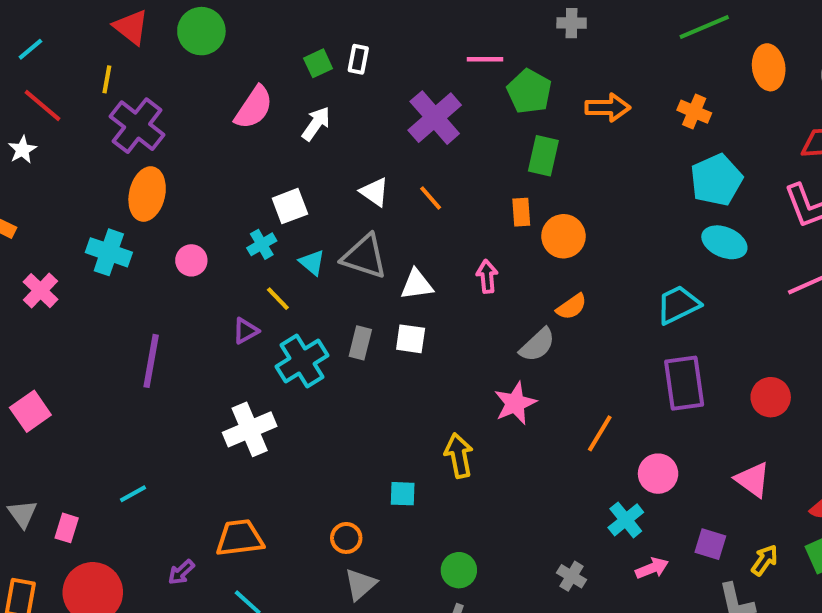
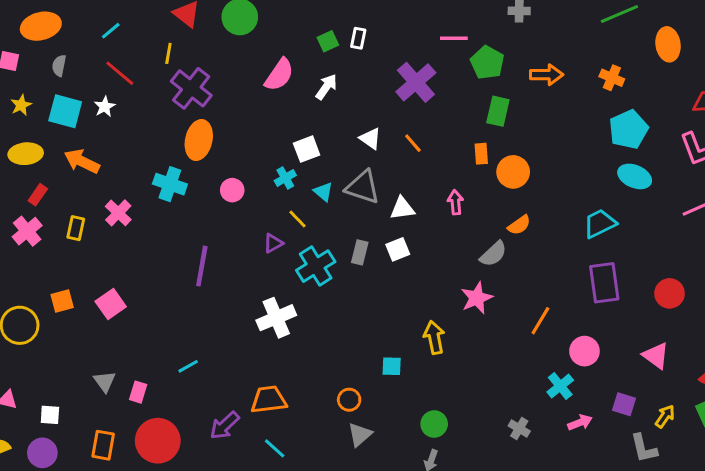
white square: (411, 339) -> (398, 249), turned -30
purple arrow: (181, 572) -> (225, 426), size x1.5

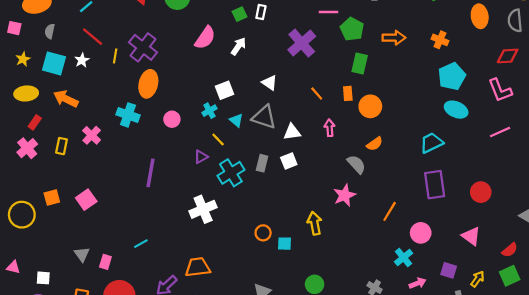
yellow line: (168, 53) -> (115, 56), moved
orange line: (413, 143) -> (317, 93), moved
gray semicircle: (493, 254) -> (356, 164), turned -90
orange circle: (349, 400) -> (263, 233), moved

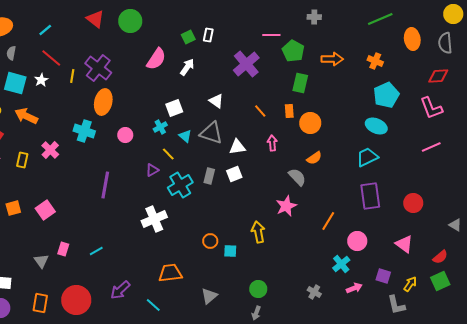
cyan ellipse: (456, 110) -> (376, 126), moved
pink rectangle: (105, 262) -> (63, 249), moved
orange trapezoid: (198, 267) -> (170, 273), moved

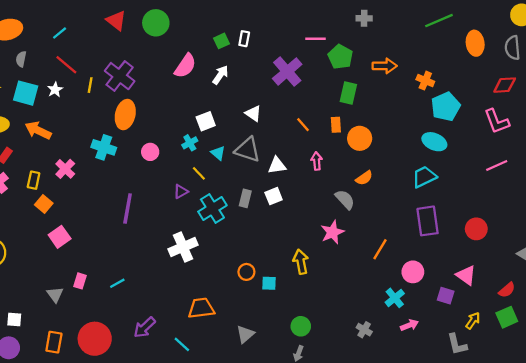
orange cross: (375, 61) -> (425, 81), moved
orange square: (13, 208) -> (44, 204), moved, turned -35
purple square: (383, 276) -> (446, 296), moved

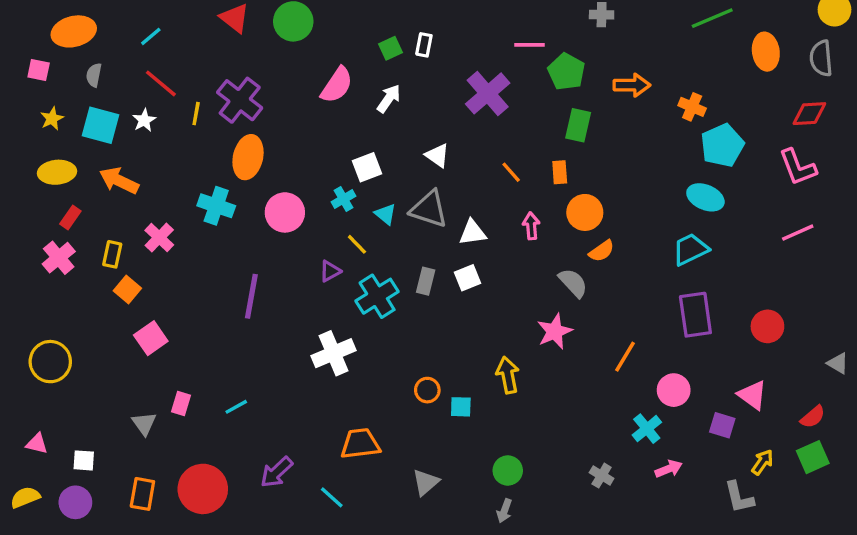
orange circle: (360, 138) -> (585, 212), moved
pink circle: (150, 152) -> (285, 212), size x1.5

